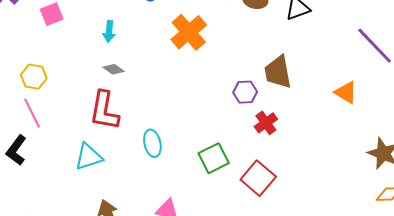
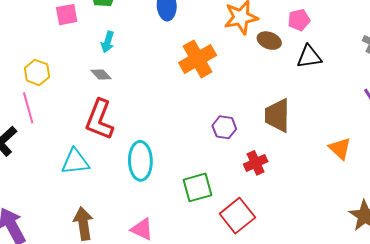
cyan arrow: (109, 32) -> (108, 42), moved
gray diamond: (114, 69) -> (101, 74), moved
purple hexagon: (245, 92) -> (224, 127), moved
cyan ellipse: (152, 143) -> (140, 161), size x1.4

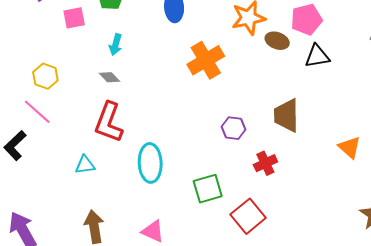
pink pentagon: (299, 20) -> (307, 19), size x1.4
pink line: (28, 108) -> (37, 112), turned -32
cyan triangle: (75, 162) -> (85, 165), size x0.7

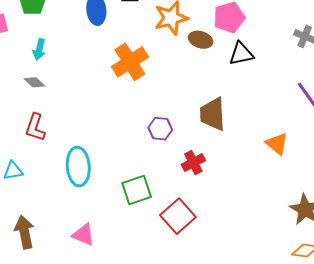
red L-shape: (109, 122) -> (35, 127), size x0.7

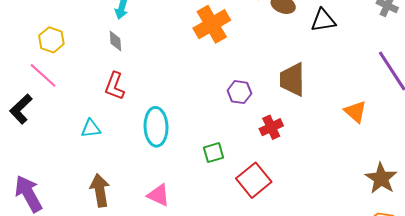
gray diamond: (34, 82) -> (115, 41), turned 40
green square: (137, 190) -> (213, 153), size x0.7

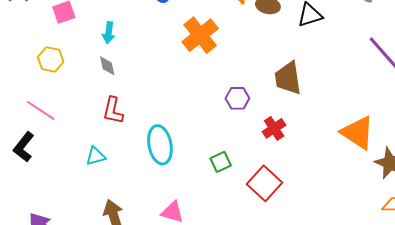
yellow hexagon: (51, 40) -> (51, 59), moved
orange triangle: (355, 112) -> (358, 133), moved, size x1.5

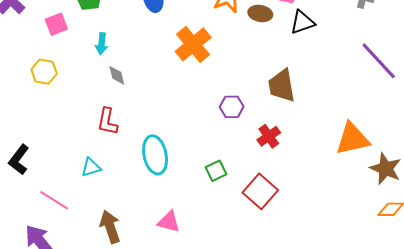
gray diamond: (107, 66) -> (117, 75), moved
pink line: (41, 110) -> (54, 200), moved
orange triangle: (358, 133) -> (352, 139), turned -45

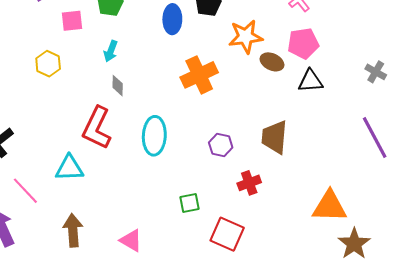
red L-shape: (107, 121) -> (97, 128), size x1.5
cyan ellipse: (155, 155) -> (154, 136), moved
cyan triangle: (91, 167) -> (69, 168), size x1.4
red square: (260, 191) -> (227, 234), turned -32

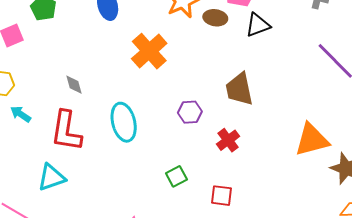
cyan arrow: (111, 51) -> (21, 114), moved, turned 120
red square: (227, 234) -> (221, 196), size x0.7

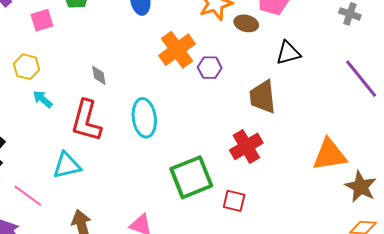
black triangle: (258, 25) -> (288, 53), moved
purple hexagon: (190, 112) -> (210, 68), moved
red cross: (228, 140) -> (246, 146), size x1.4
green square: (176, 176) -> (191, 177), size x2.0

